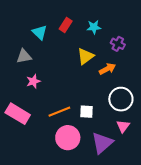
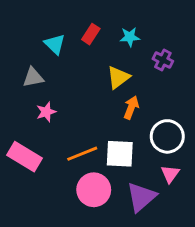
orange arrow: (107, 69) -> (131, 108), moved, turned -42
white square: (87, 112) -> (120, 154), size x1.5

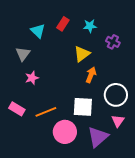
gray triangle: (33, 77) -> (23, 54), turned -42
orange line: (82, 154) -> (46, 112), moved
pink rectangle: (25, 157) -> (17, 109), size x0.7

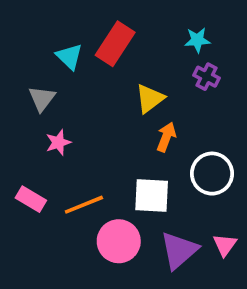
red rectangle: (63, 24) -> (115, 44), size x1.6
cyan star: (90, 26) -> (197, 40), moved
pink triangle: (118, 121) -> (225, 245), moved

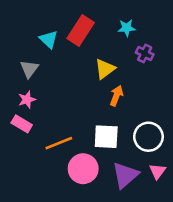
cyan star: (197, 40) -> (127, 28), moved
pink star: (58, 142) -> (27, 100), moved
white circle: (212, 174) -> (148, 137), moved
pink rectangle: (31, 199) -> (22, 124), moved

